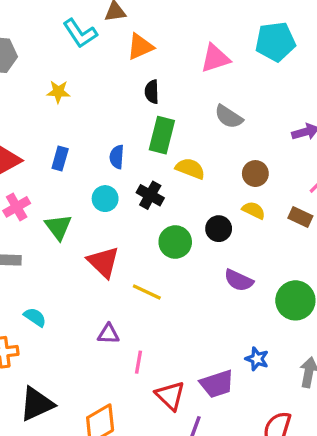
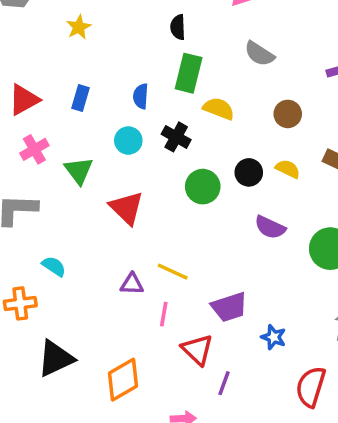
yellow star: (58, 92) -> (79, 27), turned -30
yellow semicircle: (254, 210) -> (288, 169), moved
yellow line: (147, 292) -> (173, 272), moved
blue star: (257, 359) -> (274, 337), moved
purple trapezoid: (217, 384) -> (229, 307), moved

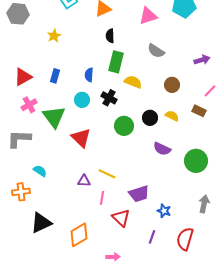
green triangle: (79, 171) -> (54, 117), size x1.4
purple line: (224, 383) -> (152, 237), moved

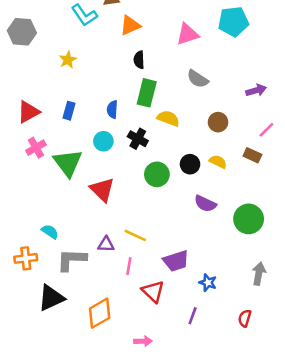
gray L-shape: (19, 139) -> (72, 260), moved
red semicircle: (185, 239) -> (245, 318), moved, size x0.6

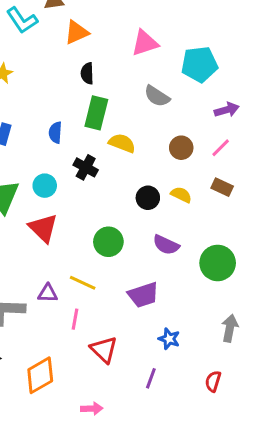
cyan pentagon: (233, 22) -> (199, 64), moved
pink line: (266, 130) -> (221, 148), moved
cyan circle: (103, 141) -> (45, 186), moved
green circle: (157, 174) -> (108, 242), moved
purple trapezoid: (176, 261) -> (143, 295), moved

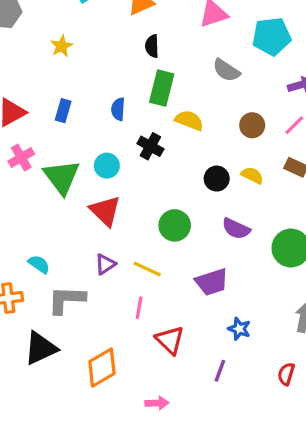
purple triangle: (48, 293) -> (105, 264), moved, turned -35

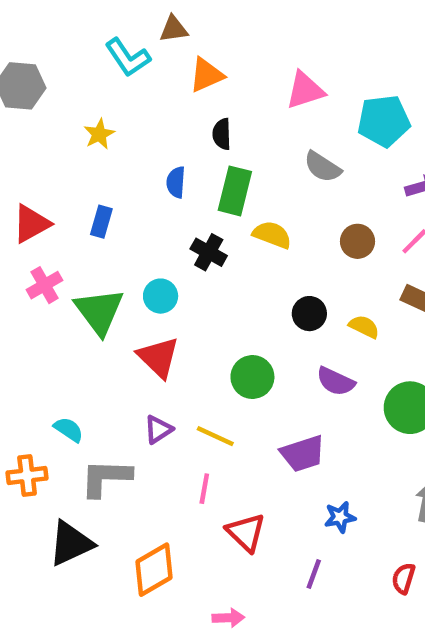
blue semicircle: (118, 109) -> (176, 182), moved
black cross: (150, 146) -> (209, 252), moved
yellow semicircle: (252, 175) -> (364, 327), moved
blue star: (239, 329) -> (340, 517), turned -30

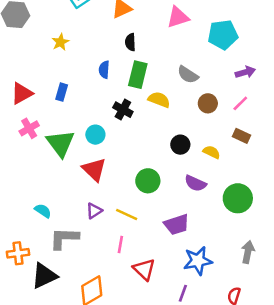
gray semicircle: (322, 167) -> (188, 75), moved
orange cross: (27, 475) -> (18, 253), moved
blue star: (340, 517) -> (198, 261), size x1.6

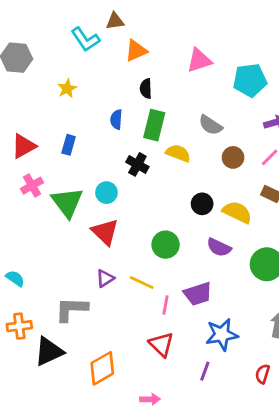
yellow semicircle: (212, 152) -> (237, 212), size x1.5
cyan semicircle: (43, 211) -> (15, 278), moved
pink line: (120, 244) -> (166, 305), moved

